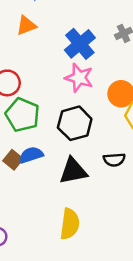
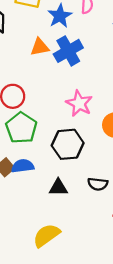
blue cross: (80, 44) -> (68, 51), moved
black triangle: (73, 171) -> (58, 188), size x0.7
yellow semicircle: (70, 224) -> (46, 235), turned -144

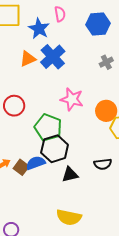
green pentagon: (21, 128) -> (48, 127), moved
black hexagon: (68, 144) -> (55, 149), moved
yellow semicircle: (46, 235) -> (69, 217), turned -120

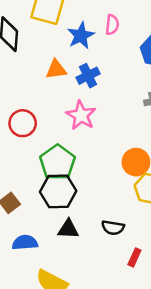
blue cross: (53, 57) -> (88, 76), size x0.7
pink star: (72, 99) -> (81, 115), moved
blue semicircle: (36, 163) -> (25, 243), moved

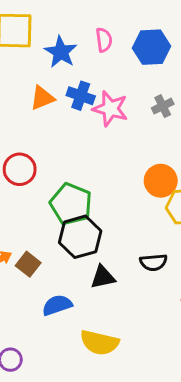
pink semicircle: (112, 25) -> (104, 40), moved
blue cross: (88, 76) -> (81, 96), turned -30
pink star: (81, 115) -> (110, 109), moved

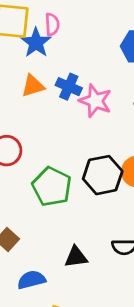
pink semicircle: (104, 40) -> (52, 24), moved
blue star: (61, 52) -> (36, 43), moved
black hexagon: (80, 237) -> (103, 175), moved

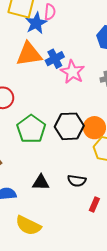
orange triangle: (33, 86) -> (29, 54), size x1.5
blue cross: (69, 87) -> (55, 59), turned 30

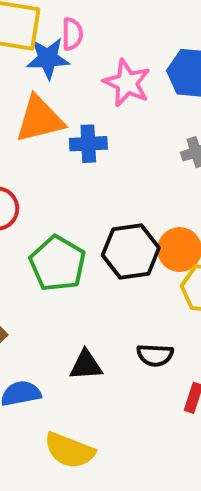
blue star: (36, 23) -> (48, 58), turned 30
blue cross: (55, 59) -> (88, 144), moved, turned 30
pink star: (72, 72) -> (127, 83), moved

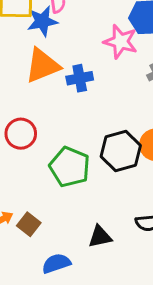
pink star: (127, 83) -> (121, 42), moved

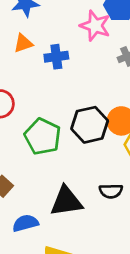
orange triangle: (42, 66) -> (23, 43), size x0.6
black triangle: (100, 237) -> (66, 201), size x1.5

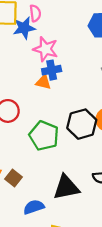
pink star: (95, 26) -> (46, 49), moved
orange triangle: (23, 43) -> (43, 82), moved, turned 35

